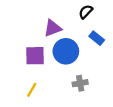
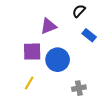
blue circle: (66, 51) -> (58, 60), moved
gray cross: (80, 83) -> (79, 88), moved

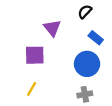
purple triangle: (48, 26) -> (52, 28), turned -48
blue circle: (58, 60) -> (87, 64), moved

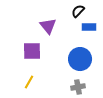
blue rectangle: (96, 38) -> (89, 27), moved, turned -40

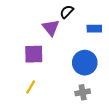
black semicircle: (78, 11) -> (67, 12), moved

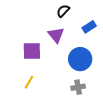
purple triangle: (51, 28) -> (56, 35), moved
blue rectangle: (94, 29) -> (89, 27), turned -32

